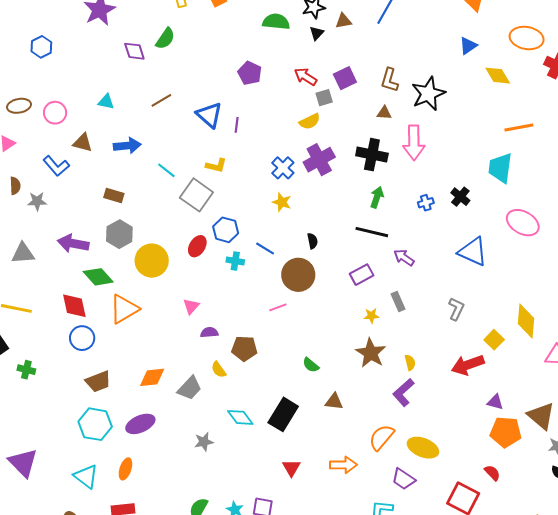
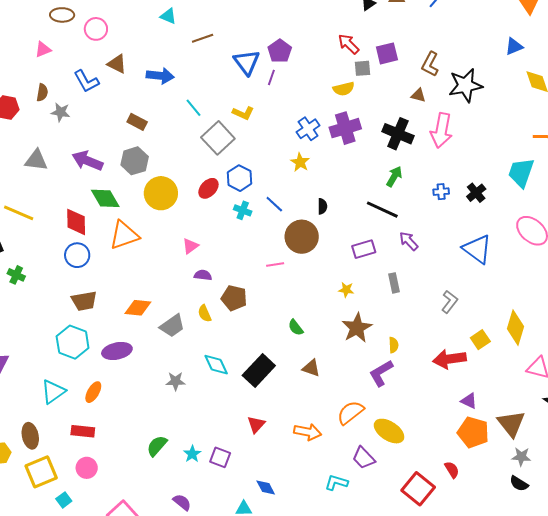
purple pentagon: (250, 73) -> (280, 51), moved
cyan triangle: (106, 102) -> (168, 16), moved
yellow star: (371, 316) -> (346, 290), moved
cyan triangle: (86, 477) -> (53, 392), turned 36

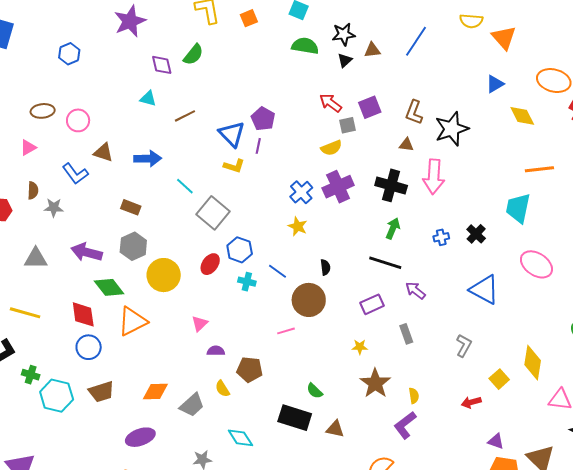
yellow L-shape: (243, 113) -> (234, 166), moved
cyan hexagon: (73, 342) -> (57, 396), moved
red arrow: (450, 359) -> (471, 402), size x0.6
black rectangle: (259, 370) -> (295, 418), moved, turned 72

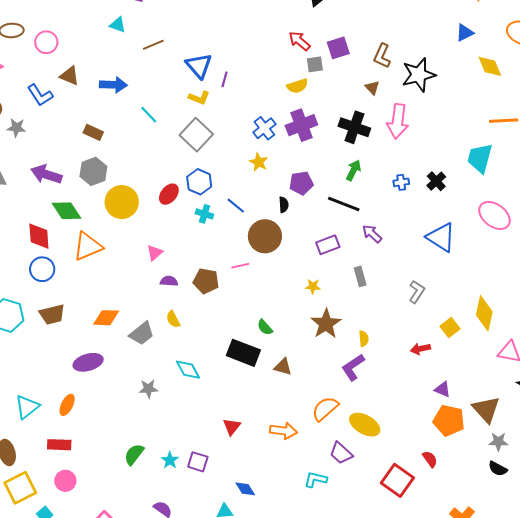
purple pentagon: (263, 119) -> (301, 183), moved, turned 30
brown triangle: (406, 145) -> (372, 88), turned 35
gray square: (213, 213) -> (196, 135), moved
brown pentagon: (250, 370) -> (206, 281), moved

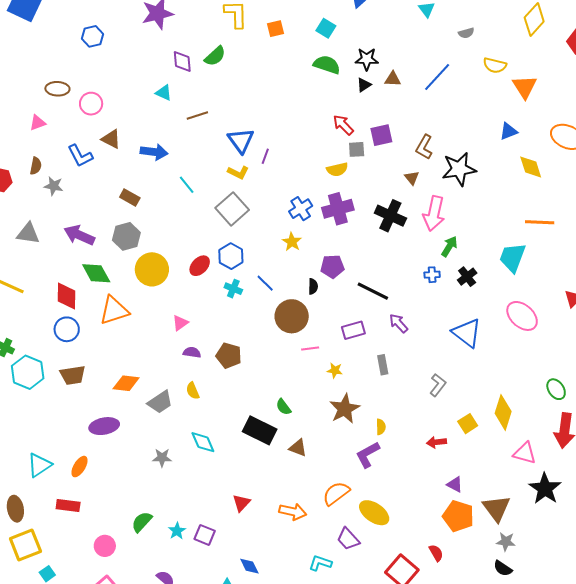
green arrow: (353, 170) -> (449, 246), moved
pink line: (240, 266) -> (310, 349), moved
pink circle: (65, 481) -> (105, 546), moved

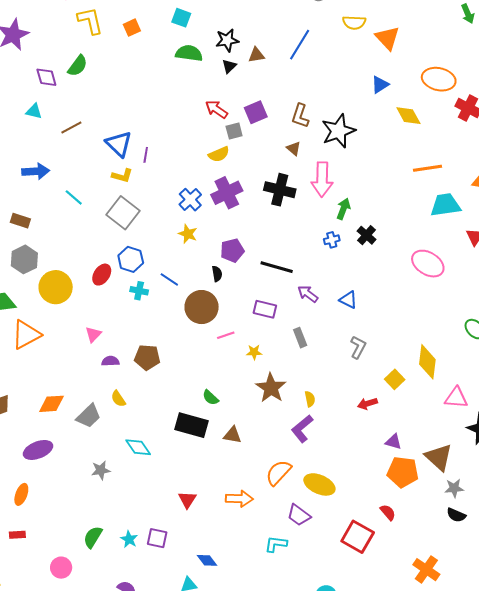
cyan trapezoid: (512, 258) -> (445, 205), moved, turned 72
purple rectangle: (353, 330) -> (265, 309), turned 40
blue triangle: (467, 333) -> (348, 300), moved, size x0.6
red rectangle: (68, 506) -> (17, 535), size x0.7

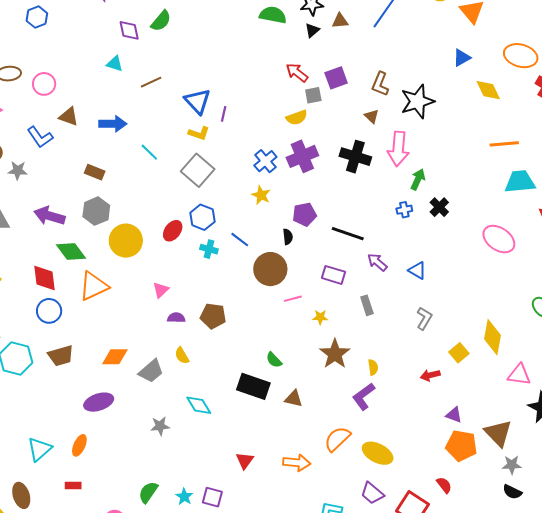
purple trapezoid: (299, 515) -> (372, 493), moved

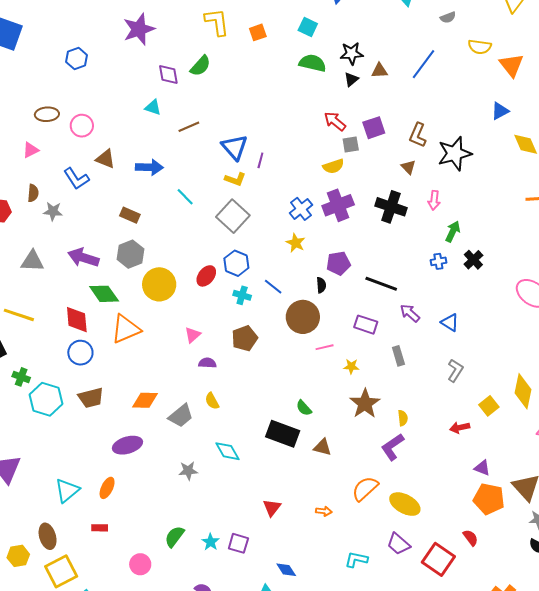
pink arrow: (398, 149) -> (434, 200), size x0.6
brown pentagon: (213, 316) -> (245, 338), moved, turned -30
orange arrow: (297, 463) -> (324, 511), size x0.6

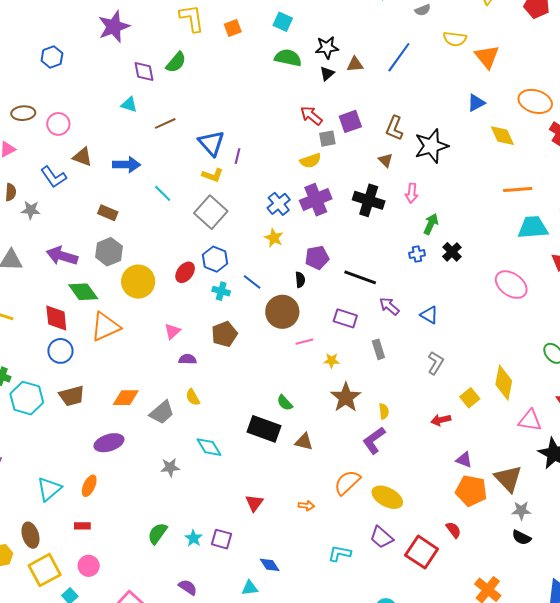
pink circle: (140, 564) -> (89, 566), moved

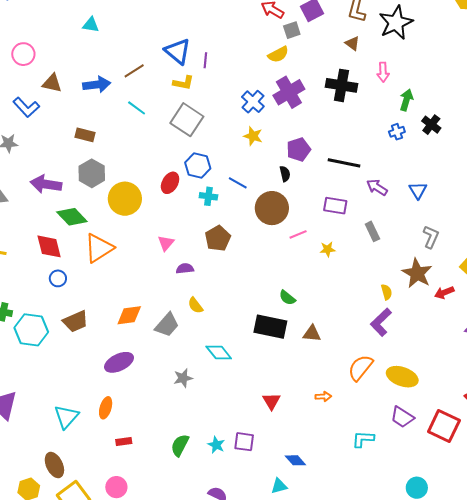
brown line: (165, 123) -> (134, 71), moved
blue triangle: (429, 315) -> (418, 190), turned 36
blue circle: (60, 351) -> (58, 278), size x0.7
brown star: (346, 397) -> (417, 273), moved
red rectangle: (82, 526) -> (124, 442), moved

